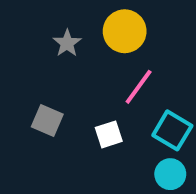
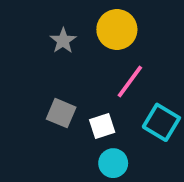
gray square: (47, 121) -> (61, 113), moved
cyan circle: (170, 174) -> (113, 163), moved

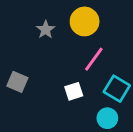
gray square: (61, 113) -> (17, 82), moved
cyan circle: (113, 163) -> (107, 118), moved

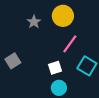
gray square: (17, 82) -> (13, 61), turned 35
cyan circle: (107, 118) -> (59, 88), moved

